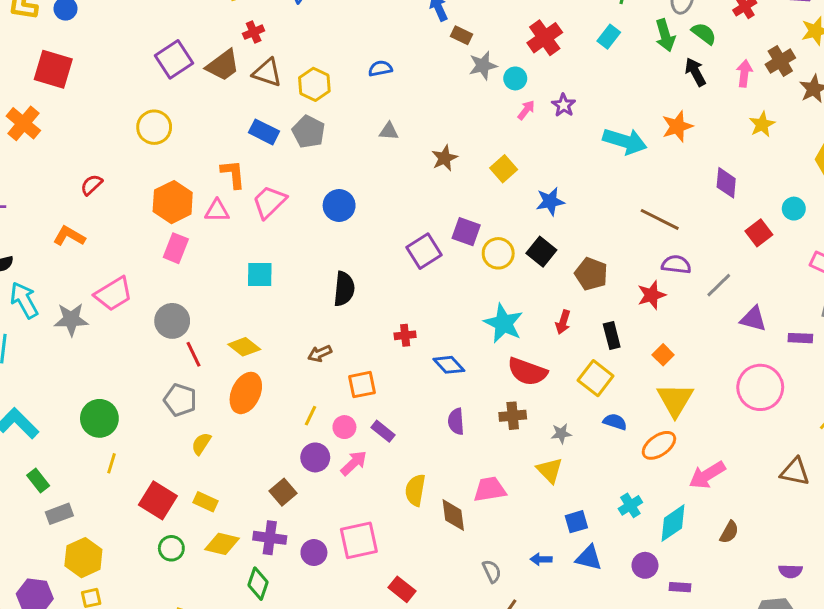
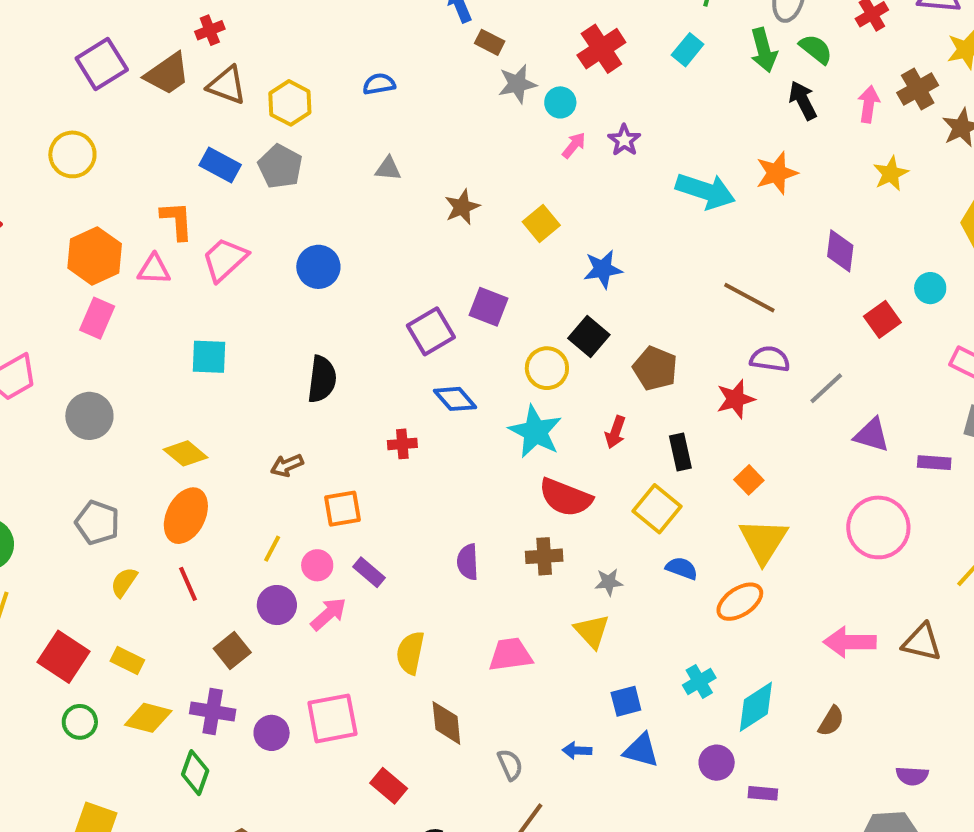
yellow circle: (498, 253) -> (547, 368), moved
red line: (193, 354) -> (188, 584), moved
blue diamond: (449, 365) -> (455, 399), moved
pink arrow: (707, 475) -> (850, 642), moved, turned 30
brown diamond: (453, 515) -> (446, 723), moved

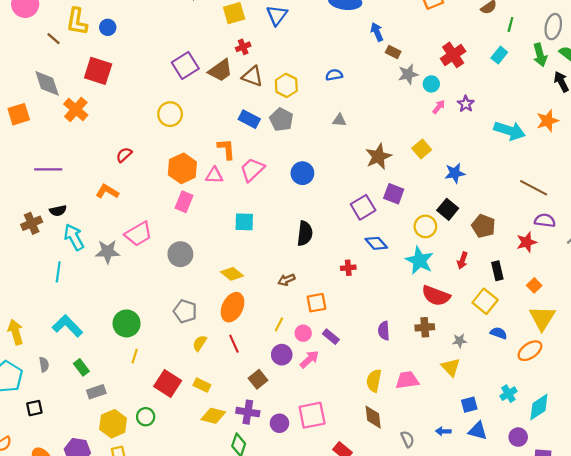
brown star: (462, 207) -> (378, 156), moved, size x1.4
yellow semicircle: (410, 653) -> (374, 381), moved
green circle: (80, 722) -> (146, 417), moved

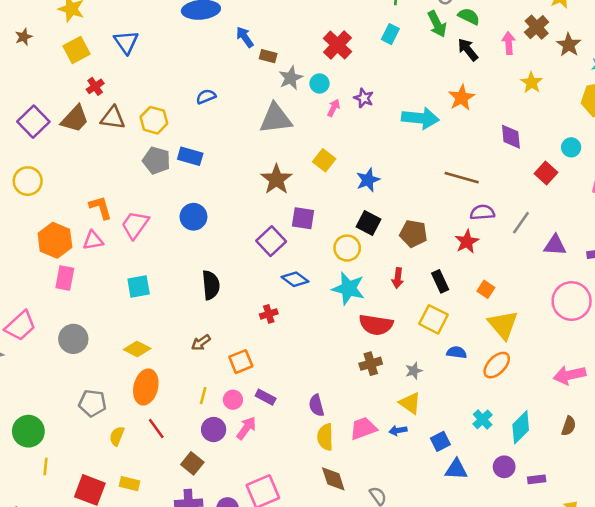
blue rectangle: (249, 119) -> (190, 156), moved
gray triangle: (339, 120) -> (276, 118), moved, size x2.0
purple semicircle: (384, 331) -> (316, 405), moved
blue arrow: (443, 431) -> (398, 430), moved

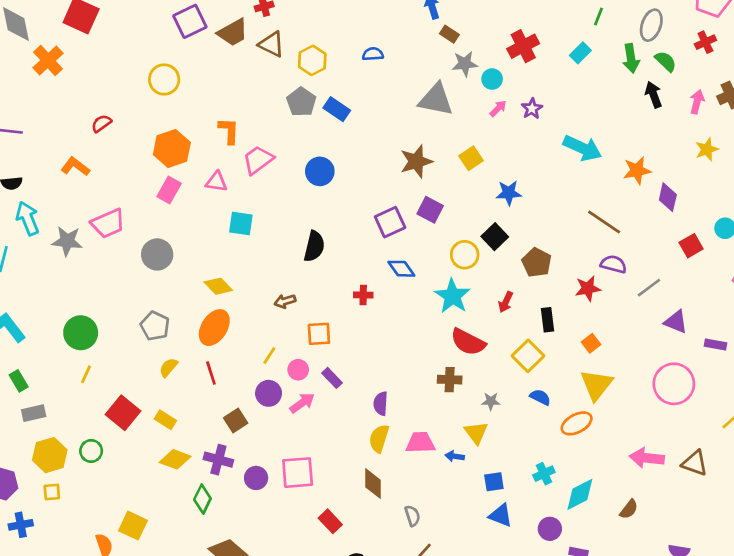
orange star: (461, 98) -> (637, 170), moved
pink triangle: (93, 240) -> (217, 182), moved

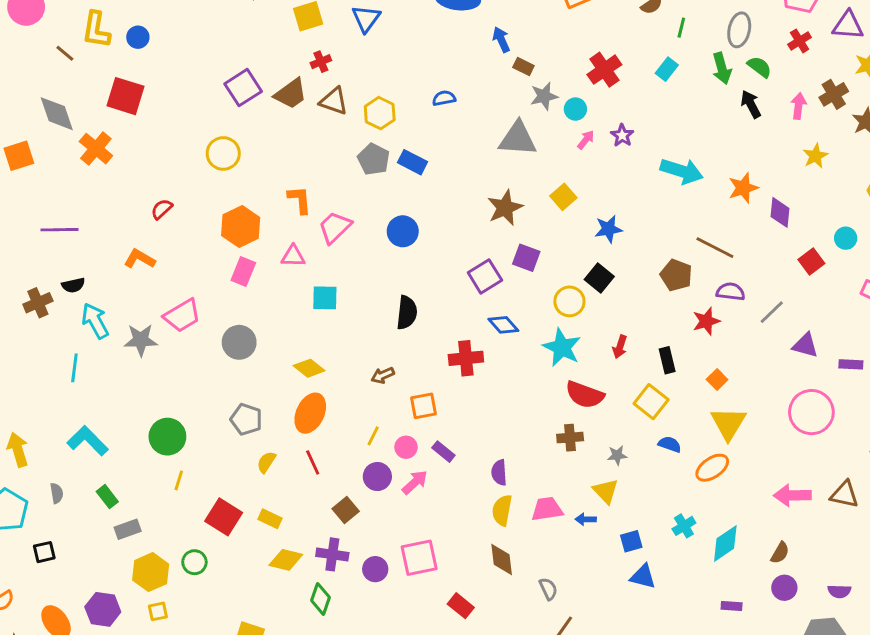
brown pentagon: (537, 262) -> (676, 275), moved
red cross: (363, 295) -> (466, 358), size x1.6
purple circle: (550, 529) -> (784, 588), moved

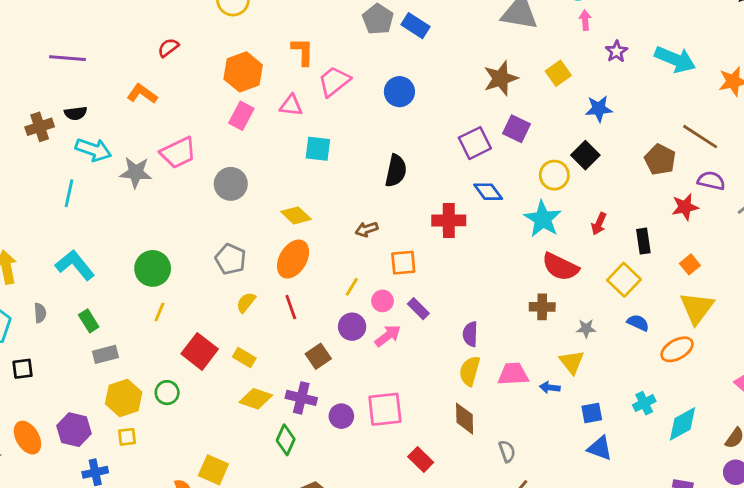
purple star: (622, 135) -> (616, 51), moved
pink arrow: (586, 140) -> (585, 20), turned -48
cyan arrow: (95, 321) -> (93, 150), turned 132

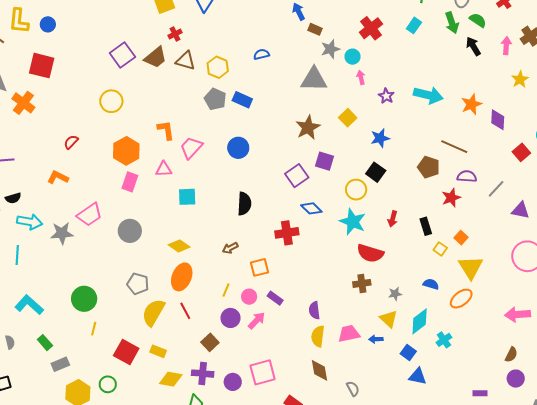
yellow square: (624, 280) -> (440, 249), moved, size x0.6
yellow semicircle: (246, 302) -> (153, 312), size x1.8
blue square: (592, 413) -> (408, 353), turned -35
cyan diamond: (683, 424) -> (420, 321), moved

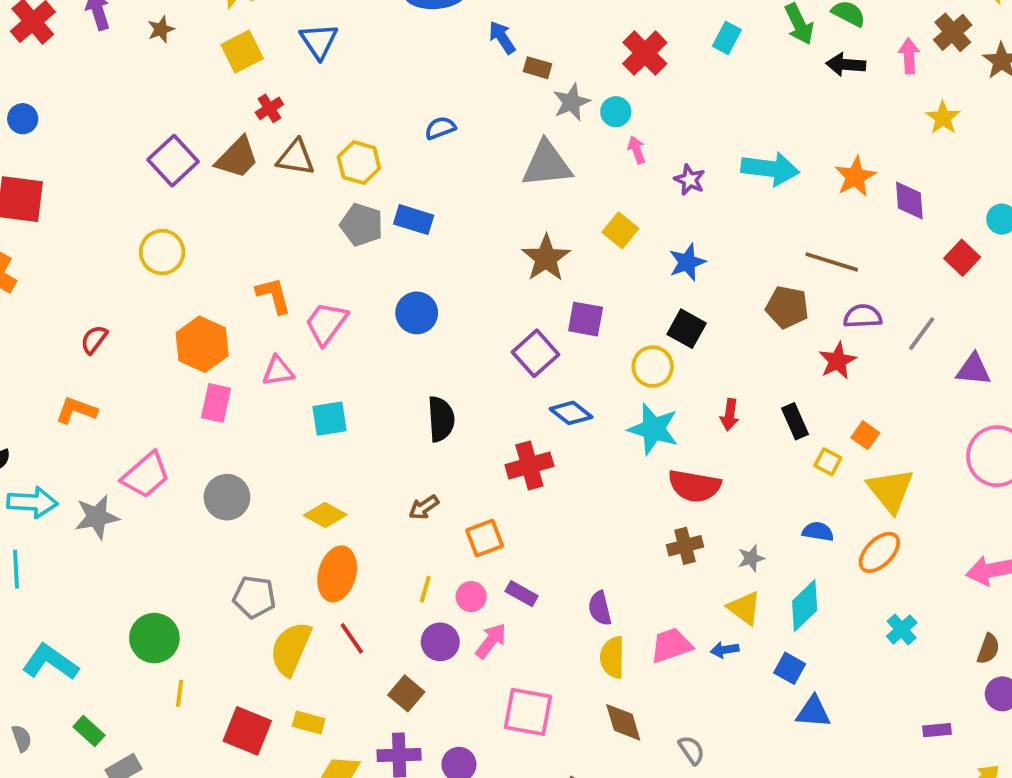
black arrow: (473, 46) -> (846, 65), turned -48
cyan cross: (444, 340) -> (902, 629), moved
pink square: (263, 372) -> (528, 712), moved, turned 32

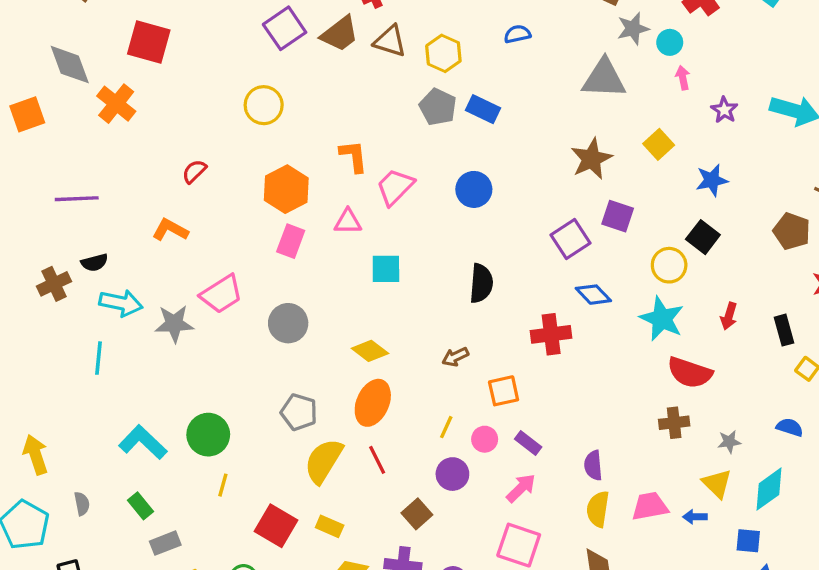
pink arrow: (491, 641) -> (521, 488), moved
cyan L-shape: (50, 662) -> (143, 442), moved
blue square: (790, 668) -> (748, 541), turned -32

